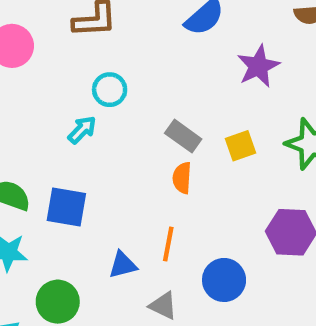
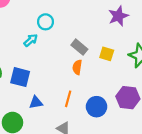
yellow square: (240, 146) -> (107, 54), turned 32
blue triangle: (123, 265) -> (36, 102), moved
blue circle: (224, 280) -> (97, 107), moved

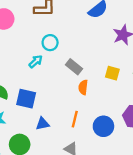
gray rectangle: (79, 47) -> (74, 67), moved

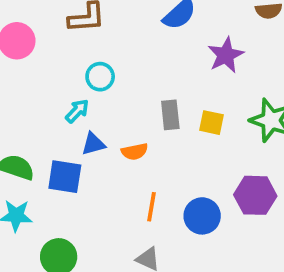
gray rectangle: (74, 67) -> (170, 115), moved, turned 49
orange semicircle: (83, 87) -> (135, 152), moved, turned -104
blue triangle: (43, 124) -> (93, 144), moved

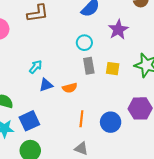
cyan circle: (100, 77) -> (84, 43), moved
blue square: (65, 177) -> (29, 121), moved, turned -30

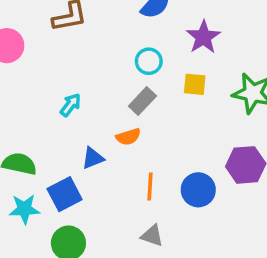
gray rectangle: (89, 66) -> (142, 101), moved, turned 56
yellow square: (113, 69) -> (195, 84), moved
blue triangle: (46, 85) -> (93, 158), moved

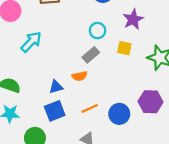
cyan arrow: (71, 105) -> (31, 42), moved, size x1.5
orange line: (150, 187) -> (90, 108), turned 56
blue square: (65, 194) -> (55, 111), moved

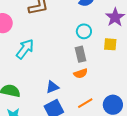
gray rectangle: (91, 55) -> (81, 54), turned -56
orange semicircle: (80, 76) -> (81, 73), moved

